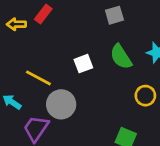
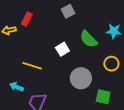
gray square: (114, 15) -> (68, 11), moved
gray circle: (61, 104) -> (81, 78), moved

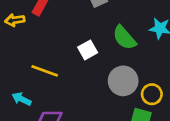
yellow circle: (111, 64) -> (152, 94), moved
gray circle: (81, 78) -> (123, 81), moved

